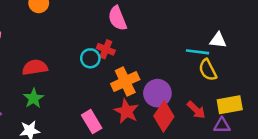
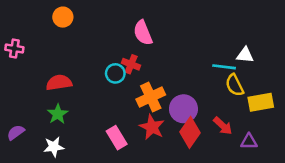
yellow rectangle: (230, 105) -> (261, 102), moved

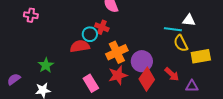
pink cross: (14, 48) -> (31, 15), moved
red semicircle: (59, 83) -> (80, 46), moved
red star: (152, 127) -> (118, 75), turned 30

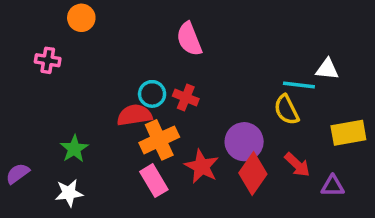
red cross: (102, 27) -> (186, 97), moved
yellow semicircle: (181, 43) -> (287, 110), moved
orange cross: (117, 52) -> (159, 140), moved
red star: (118, 75) -> (202, 166), turned -30

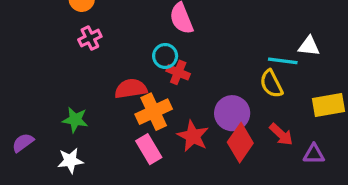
pink cross: (48, 60) -> (90, 38), moved, turned -35
cyan circle: (152, 94) -> (165, 56), moved
green star: (74, 149) -> (75, 120), turned -30

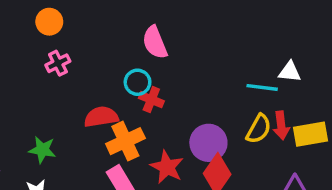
yellow semicircle: (271, 84) -> (259, 129), moved, turned -124
red arrow: (281, 134) -> (281, 125), moved, turned 40

